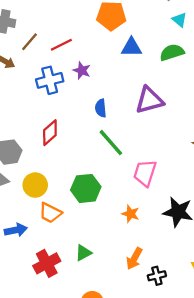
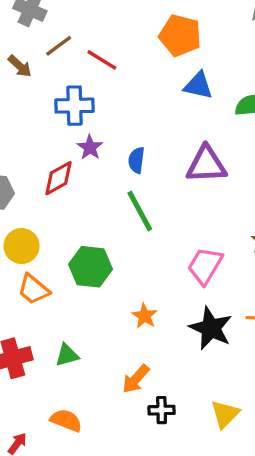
red line: (61, 45) -> (102, 60), turned 45
purple star: (82, 70) -> (90, 147), moved
pink trapezoid: (145, 173) -> (205, 266), moved

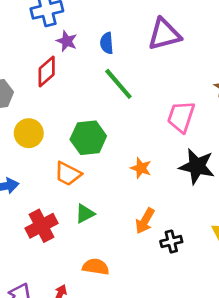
orange trapezoid: (34, 289) -> (68, 174), moved

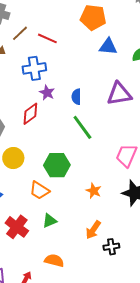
red cross: (42, 226) -> (17, 227), turned -30

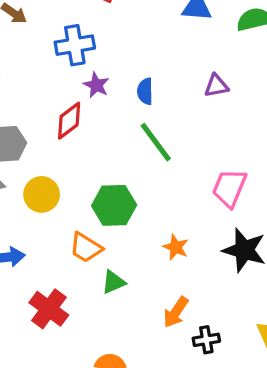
purple triangle: (119, 94) -> (216, 86), size x0.6
green triangle: (50, 221) -> (113, 282), moved

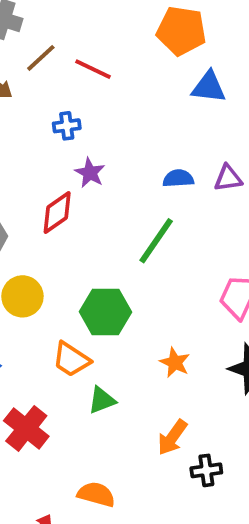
blue cross: (75, 45) -> (67, 126), size x0.6
blue semicircle: (145, 91) -> (178, 178), moved, turned 85
green line: (156, 142) -> (156, 241), turned 69

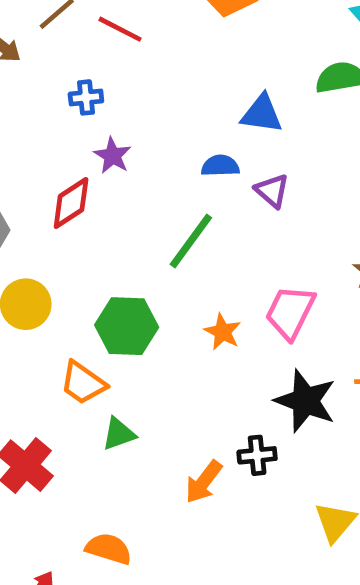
blue triangle: (209, 87) -> (262, 114), moved
purple triangle: (228, 178) -> (272, 191), moved, turned 48
orange star: (175, 363) -> (223, 332), moved
black cross: (206, 470) -> (257, 455), moved

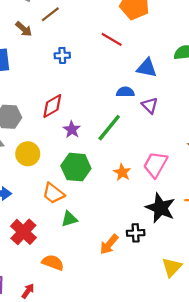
red line: (120, 29) -> (112, 39), moved
purple star: (113, 156) -> (72, 130), moved
orange semicircle: (109, 549) -> (53, 262), moved

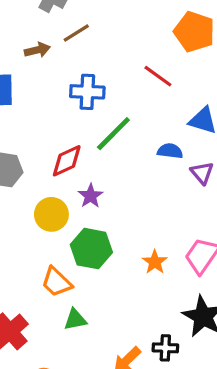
brown arrow: (24, 29) -> (37, 50), turned -60
blue cross: (62, 55) -> (87, 92), size x1.5
green line: (109, 128) -> (113, 134), moved
yellow circle: (28, 154) -> (51, 214), moved

